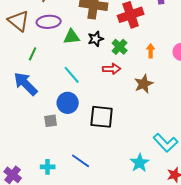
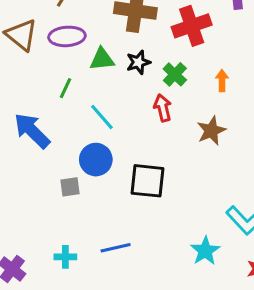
green line: (33, 54) -> (65, 88), moved
red arrow: (112, 69) -> (163, 108), turned -102
blue line: (81, 161) -> (116, 248), turned -48

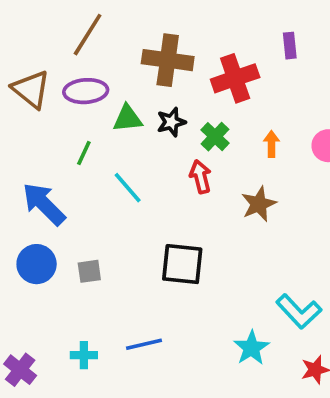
blue circle: (96, 160) -> (37, 264), moved

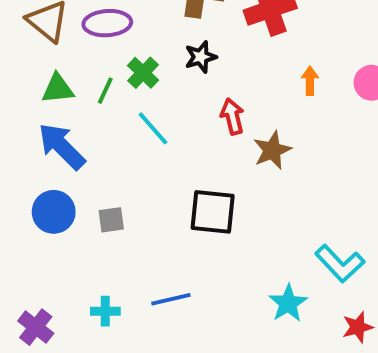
green triangle: (128, 118) -> (58, 89), moved
green cross: (215, 137) -> (143, 73), moved
brown star: (259, 204) -> (272, 150), moved

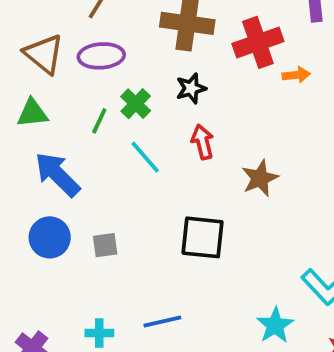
orange arrow: (310, 81) -> (296, 75), moved, turned 84
green triangle: (58, 89) -> (32, 113), moved
red arrow: (232, 117) -> (203, 142), moved

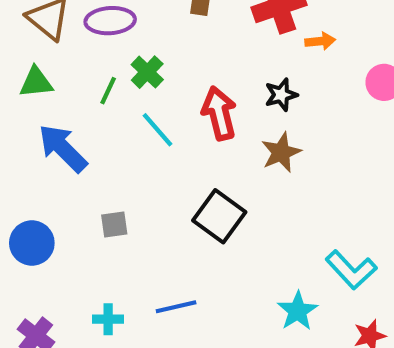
black star: (191, 88) -> (281, 95), moved
red arrow: (203, 142) -> (219, 113), size x1.4
blue circle: (50, 237) -> (32, 243), moved
black square: (203, 237) -> (219, 216), turned 30

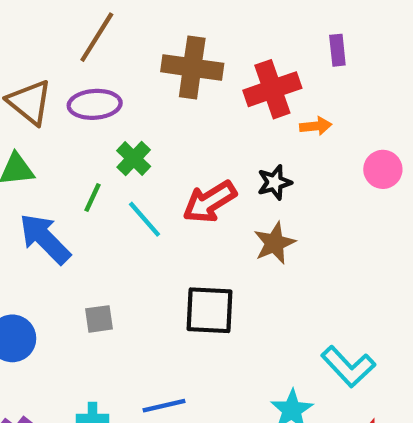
green line: (108, 91) -> (92, 198), moved
red arrow: (219, 113) -> (210, 202), turned -108
black square: (219, 216) -> (210, 310), turned -33

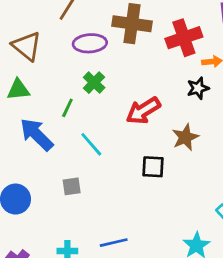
purple ellipse: (95, 104) -> (90, 43), moved
black star: (275, 182) -> (198, 88), moved
cyan line: (144, 219) -> (91, 144), moved
black square: (210, 310) -> (153, 167), moved, size x0.7

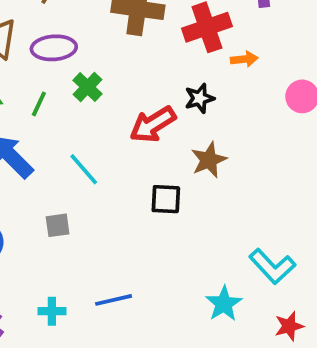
purple ellipse: (90, 43) -> (54, 48), moved
black star: (198, 88) -> (199, 98), moved
green line: (67, 108) -> (39, 104), moved

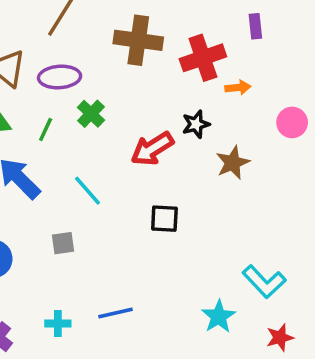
brown star: (209, 160) -> (233, 163), moved

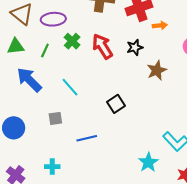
red arrow: (152, 149) -> (102, 46), moved, turned 90
black square: (164, 219) -> (116, 104), turned -36
blue line: (116, 313) -> (87, 138), moved

